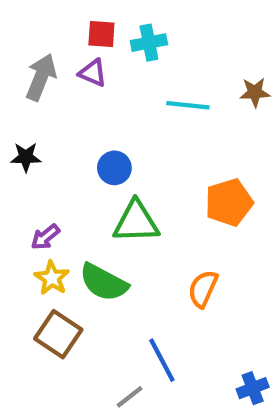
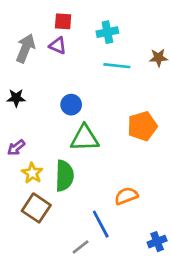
cyan cross: (149, 43) -> (107, 32), moved
purple arrow: (45, 237) -> (16, 148), moved
green semicircle: (104, 282) -> (64, 176), turned -116
orange semicircle: (203, 289) -> (126, 196), moved, turned 45

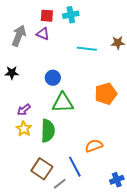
cyan cross: (107, 32) -> (71, 15), moved
purple arrow: (16, 148) -> (24, 110), moved
brown square: (36, 208) -> (42, 169), moved

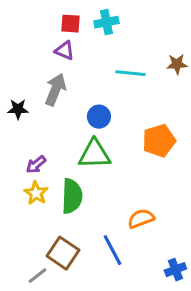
gray arrow: (19, 36) -> (55, 90), moved
blue circle: (53, 78) -> (99, 117), moved
gray line: (60, 184) -> (37, 276), moved

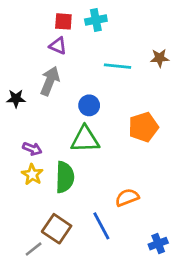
purple arrow: (36, 165) -> (32, 149), turned -120

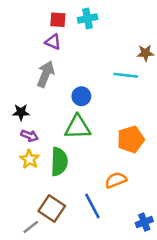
cyan line: (118, 66) -> (126, 75), moved
black star: (16, 99) -> (21, 112), moved
orange pentagon: (143, 127) -> (131, 139), moved

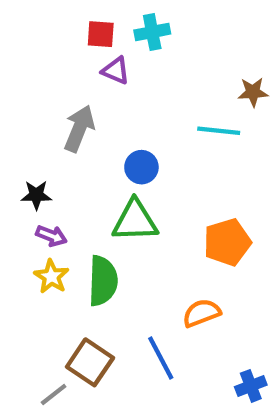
purple triangle: (53, 42) -> (116, 71), moved

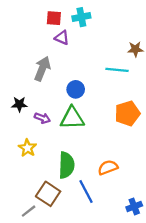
purple arrow: (51, 236) -> (42, 118), moved
orange pentagon: (227, 242) -> (127, 113), moved
green semicircle: (103, 281) -> (66, 165), moved

